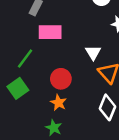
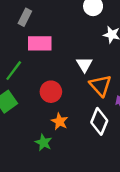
orange star: (58, 103) -> (60, 121), moved

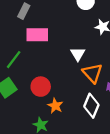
red circle: (51, 92) -> (41, 87), moved

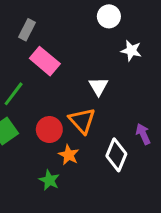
pink rectangle: (37, 35) -> (45, 61), turned 40
orange triangle: (92, 73) -> (82, 121), moved

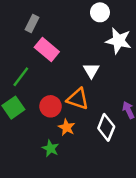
white star: (131, 51) -> (119, 41), size x1.5
orange triangle: (82, 121) -> (78, 99), turned -30

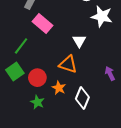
red circle: (50, 106) -> (37, 78), moved
white diamond: (106, 127) -> (82, 98), moved
green star: (50, 148) -> (37, 102), moved

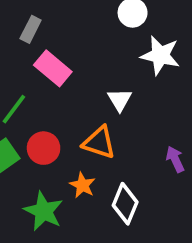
red circle: (37, 78) -> (44, 148), moved
green star: (37, 102) -> (44, 211), size x1.5

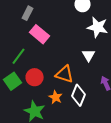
white triangle: (120, 100) -> (89, 55), moved
white diamond: (125, 204) -> (79, 95), moved

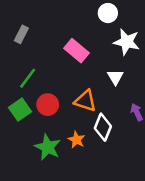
gray rectangle: (28, 13) -> (21, 34), moved
pink rectangle: (40, 34) -> (77, 51), moved
orange star: (56, 97) -> (77, 140), moved

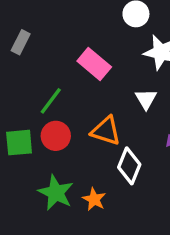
green line: (28, 78) -> (51, 101), moved
green square: (20, 110) -> (19, 143), turned 30
orange star: (77, 140) -> (94, 199), moved

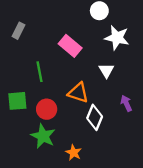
green line: (51, 101) -> (40, 72), turned -48
red circle: (56, 136) -> (47, 109), moved
orange star: (94, 199) -> (74, 153), moved

